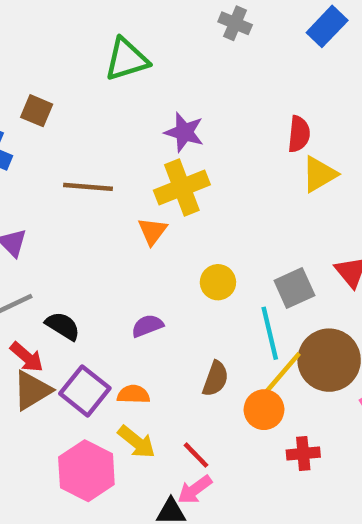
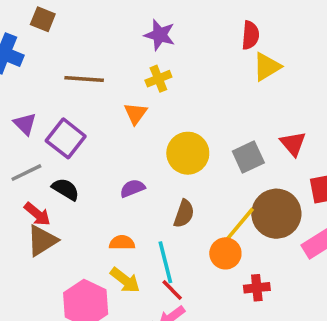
yellow cross: (182, 187) -> (158, 79), size x0.6
yellow circle: (218, 282) -> (188, 153), size x1.5
cyan line: (270, 333) -> (165, 262), moved
brown semicircle: (215, 379) -> (184, 214), moved
purple square: (85, 391) -> (66, 138), moved

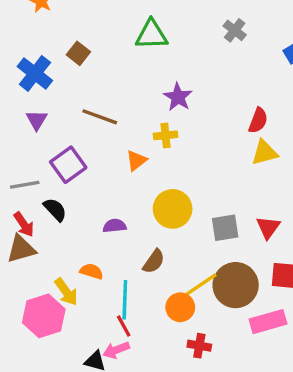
purple triangle: (25, 124) -> (37, 120), moved
yellow arrow: (125, 280) -> (66, 292), moved

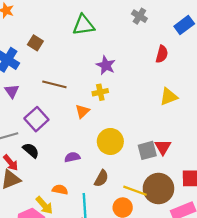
red semicircle: (258, 120) -> (162, 54), moved
red triangle: (268, 227) -> (163, 147), moved
yellow line: (201, 285) -> (135, 191), turned 60

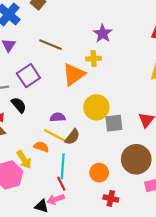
orange triangle: (82, 111) -> (74, 74), size x1.6
gray square: (147, 150) -> (114, 123), moved
brown semicircle: (101, 178) -> (72, 137), moved
yellow line: (135, 191) -> (55, 135), moved

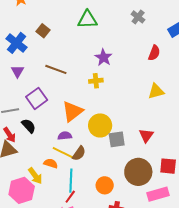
orange triangle: (74, 74) -> (72, 111), moved
red line: (61, 184) -> (70, 197), turned 64

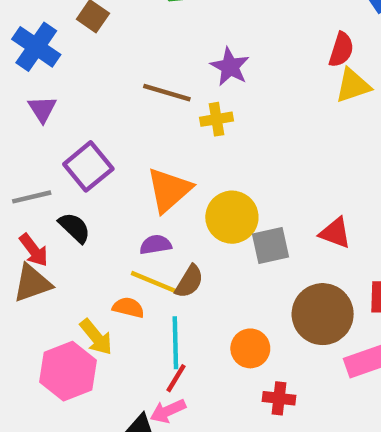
brown line: (56, 69) -> (167, 93), moved
yellow triangle: (156, 91) -> (353, 86), moved
red triangle: (146, 136) -> (335, 233), turned -42

